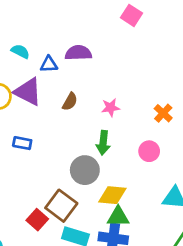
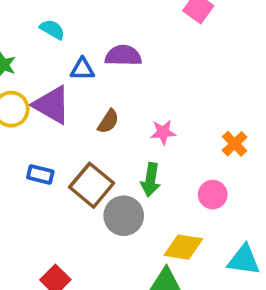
cyan semicircle: (20, 51) -> (52, 29), moved
yellow diamond: (112, 195) -> (183, 247), moved
brown square: (61, 206) -> (92, 185), moved

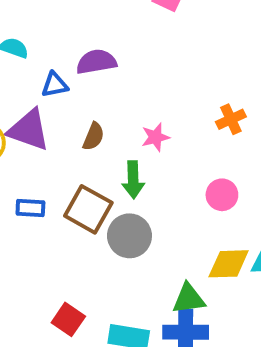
orange cross: (235, 144) -> (231, 119), moved, turned 30
green arrow: (151, 180) -> (133, 180), moved
yellow diamond: (183, 247) -> (229, 264), moved

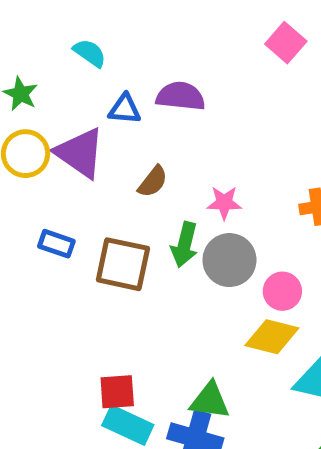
brown square: (88, 209) -> (123, 264), turned -33
gray circle: (129, 236) -> (229, 260), moved
yellow diamond: (229, 264) -> (272, 337), moved
red square: (68, 319) -> (117, 392), moved, turned 36

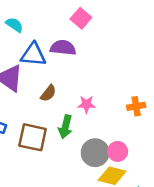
pink square: (286, 43) -> (81, 18), moved
blue triangle: (125, 109) -> (33, 55), size x1.5
gray circle: (229, 260) -> (95, 153), moved

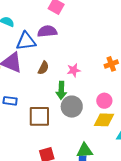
brown square: (33, 137) -> (39, 116), moved
gray circle: (95, 153) -> (72, 107), moved

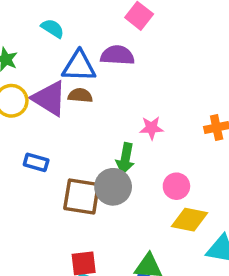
brown semicircle: (43, 68) -> (80, 95), moved, turned -120
pink circle: (104, 101) -> (176, 186), moved
gray circle: (72, 107) -> (113, 187), moved

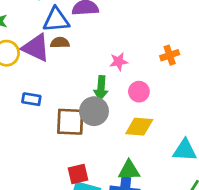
pink circle: (176, 186) -> (139, 92), moved
yellow diamond: (189, 220) -> (139, 127), moved

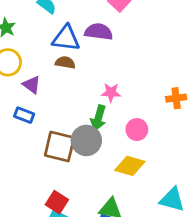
purple triangle: (36, 48) -> (32, 85), moved, size x0.6
pink star: (119, 62) -> (111, 93), moved
red square: (78, 174) -> (57, 202), turned 35

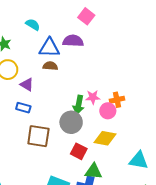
pink star: (111, 93) -> (93, 97), moved
orange cross: (176, 98) -> (117, 100), moved
brown square: (60, 146) -> (38, 136), moved
red square: (57, 202) -> (79, 151), moved

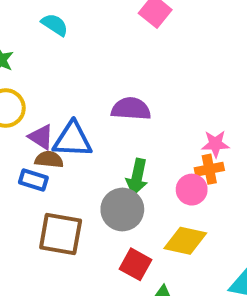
purple semicircle: (73, 41) -> (131, 109), moved
blue triangle: (49, 48) -> (73, 140), moved
brown semicircle: (50, 66) -> (49, 159), moved
pink star: (93, 97) -> (215, 144), moved

